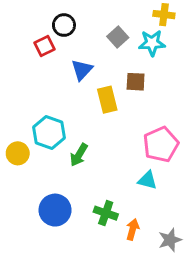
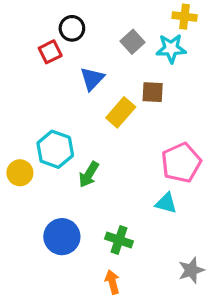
yellow rectangle: (107, 100) -> (121, 112), turned 55
orange arrow: (133, 229) -> (112, 282), moved, turned -30

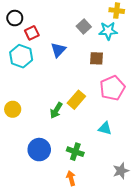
black circle: (72, 28) -> (15, 18), moved
yellow rectangle: (121, 112) -> (76, 100), moved
cyan hexagon: (55, 149) -> (21, 56), moved
pink pentagon: (181, 163) -> (112, 88), moved

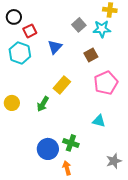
brown square: (96, 58) -> (91, 55), turned -32
yellow rectangle: (76, 100) -> (62, 85), moved
green arrow: (56, 110) -> (43, 104), moved
blue circle: (39, 150) -> (48, 149), moved

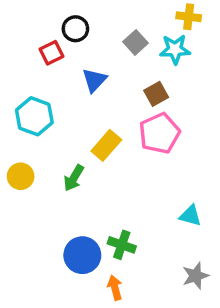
black circle: (14, 17) -> (75, 29), moved
cyan hexagon: (20, 53) -> (34, 116), moved
pink pentagon: (106, 83) -> (159, 133), moved
cyan triangle: (99, 121) -> (190, 216), moved

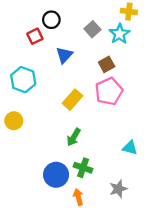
cyan star: (175, 49) -> (119, 34), turned -30
green arrow: (74, 178) -> (74, 137), moved
gray star: (196, 276) -> (118, 189), moved

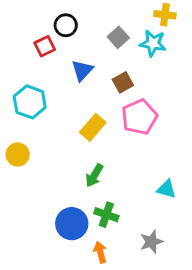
cyan star: (119, 34) -> (153, 43), turned -30
brown square: (107, 64) -> (123, 82), moved

